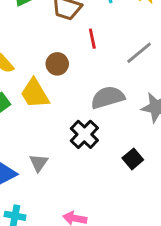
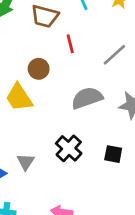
black cross: (84, 134) -> (69, 148), moved
black square: (133, 159) -> (113, 154), turned -36

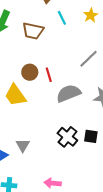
red line: (70, 44) -> (49, 75), moved
black cross: (69, 148) -> (67, 137), moved

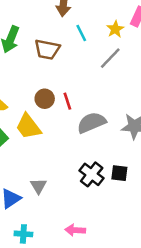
gray line: (88, 59) -> (110, 58), moved

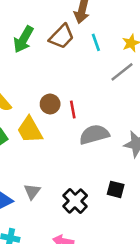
brown trapezoid: (47, 49) -> (62, 37), moved, turned -64
black cross: (92, 174) -> (75, 201), moved

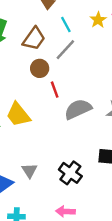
brown trapezoid: (62, 37) -> (34, 39), moved
gray line: (122, 72) -> (65, 50), moved
brown circle: (50, 104) -> (40, 68), moved

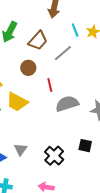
cyan line: (66, 24) -> (75, 30), moved
brown circle: (40, 68) -> (28, 68), moved
yellow trapezoid: (18, 115) -> (17, 102), turned -30

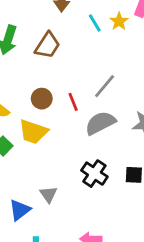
gray line: (63, 53) -> (105, 86), moved
brown circle: (28, 68) -> (42, 99), moved
black cross: (54, 156) -> (94, 174), moved

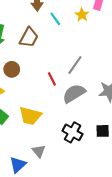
cyan line: (95, 23) -> (55, 19), moved
brown circle: (42, 99) -> (12, 69), moved
yellow trapezoid: (33, 132) -> (30, 116), moved

